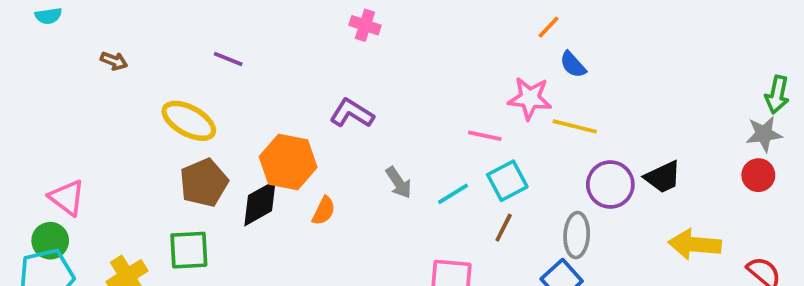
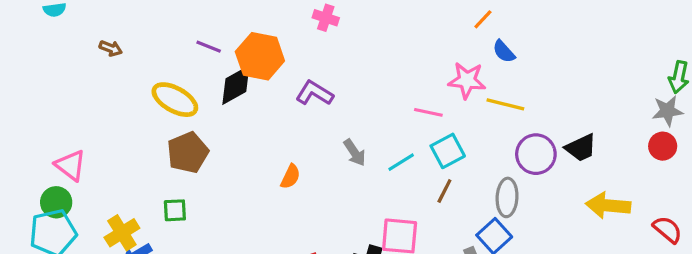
orange hexagon: (288, 162) -> (260, 56), moved
black diamond: (260, 203) -> (236, 85), moved
green square: (189, 250) -> (175, 210), size x0.7

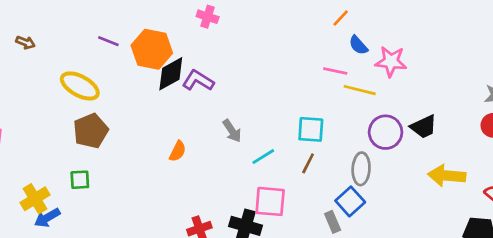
pink star: (467, 80) -> (391, 61), moved
black diamond: (236, 85) -> (171, 74), moved
pink line: (428, 112) -> (335, 71), moved
cyan square: (448, 151) -> (311, 129), turned 32
cyan line: (401, 162) -> (263, 157), moved

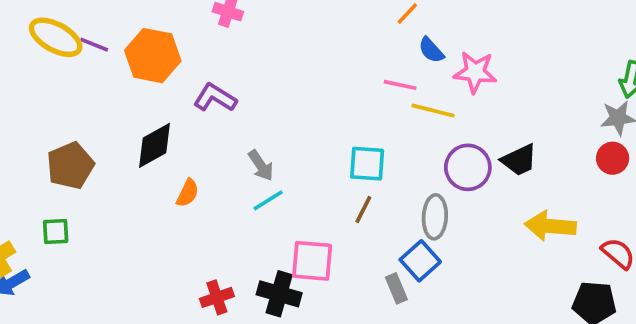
black diamond: (171, 74) -> (155, 145), moved
yellow ellipse: (80, 86) -> (56, 37), moved
cyan line: (263, 157) -> (268, 200), moved

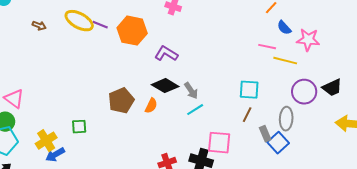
black diamond: (155, 145) -> (165, 86), moved, turned 60
brown pentagon: (70, 166) -> (121, 101), moved
gray rectangle: (396, 288) -> (265, 134), moved

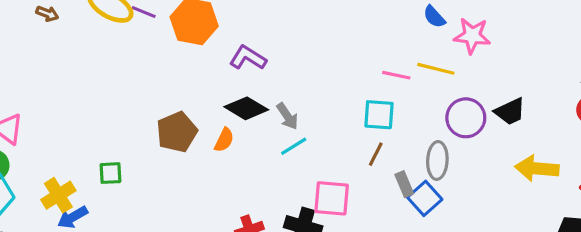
pink line: (267, 47) -> (396, 75), moved

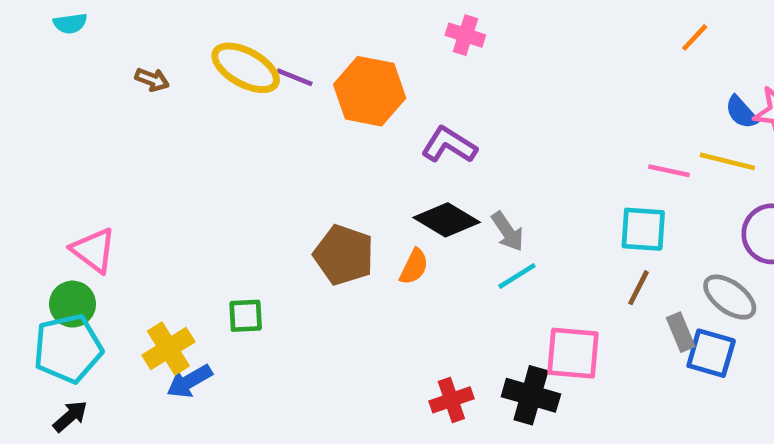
blue semicircle: (434, 17) -> (741, 112), moved
brown pentagon: (177, 132) -> (344, 255), turned -30
gray ellipse: (437, 160) -> (730, 297), turned -57
blue square: (425, 198) -> (711, 353), turned -32

